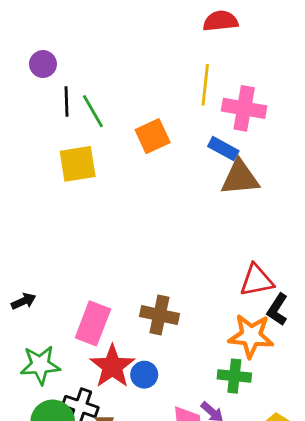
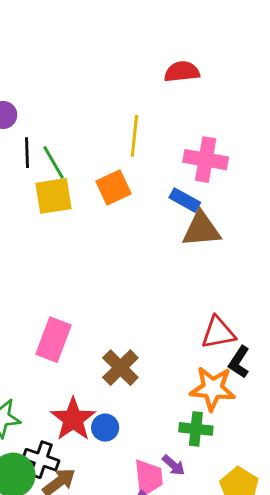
yellow line: (205, 85) -> (134, 136), moved
yellow square: (78, 164) -> (53, 196), moved
brown cross: (159, 315) -> (120, 368), turned 33
pink rectangle: (93, 323) -> (53, 340), moved

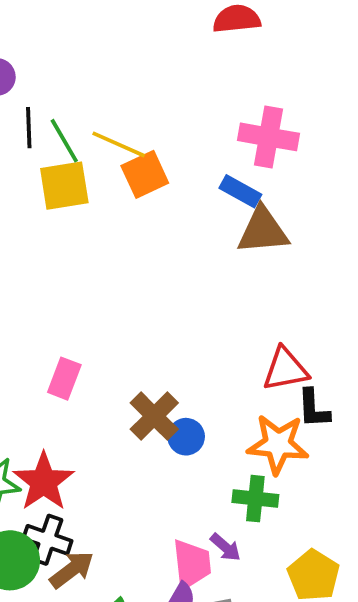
yellow line: (134, 136) -> (119, 144), moved, turned -72
pink rectangle: (53, 340) -> (64, 379), size x0.7
black L-shape: (239, 362) -> (313, 409), turned -36
red star: (73, 419) -> (44, 482), moved
blue circle: (105, 428) -> (186, 437), moved

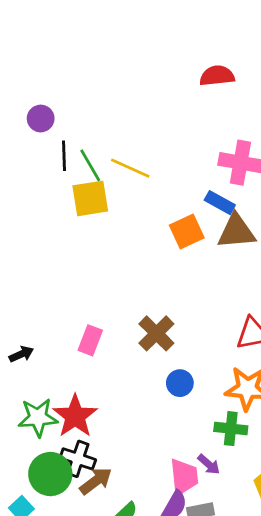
orange square: (145, 174) -> (187, 232), moved
brown cross: (154, 416) -> (156, 333), moved

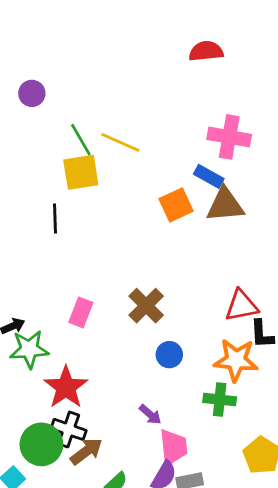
black line: (64, 156) -> (55, 219), moved
green star: (38, 418) -> (29, 349), moved
purple arrow: (209, 464) -> (150, 414), moved

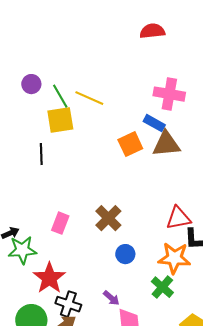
purple circle: (32, 93) -> (31, 84), moved
green cross: (220, 400) -> (162, 287), turned 35
black cross: (69, 429) -> (68, 304), moved

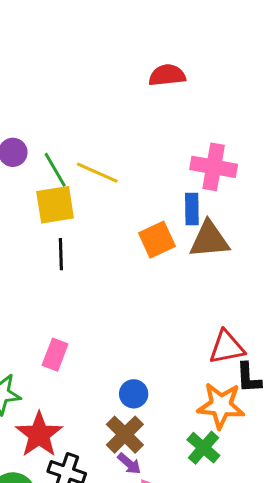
red semicircle: (152, 31) -> (167, 75), moved
blue rectangle: (154, 123) -> (192, 209), turned 60
black line: (41, 154) -> (61, 254), moved
brown cross: (108, 218) -> (125, 435), moved
blue circle: (125, 254) -> (134, 394), moved

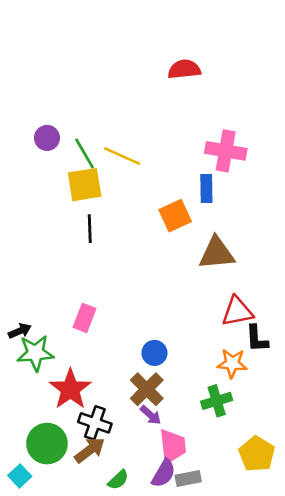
brown triangle: (209, 240) -> (217, 253), moved
orange star: (221, 405) -> (232, 363), size x0.7
green cross: (203, 448) -> (217, 401), turned 32

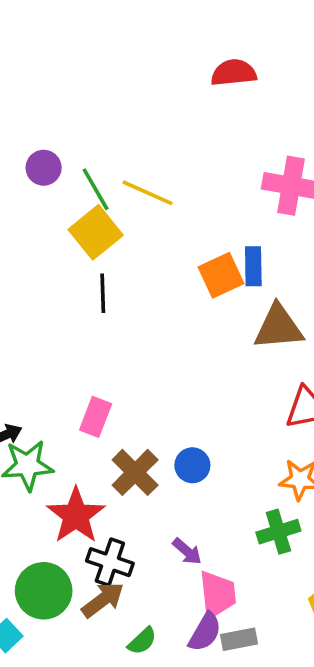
yellow square: (85, 185) -> (96, 232), turned -30
blue rectangle: (206, 188) -> (253, 266), moved
brown cross: (147, 389) -> (135, 472), moved

